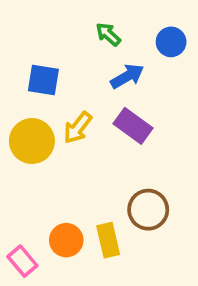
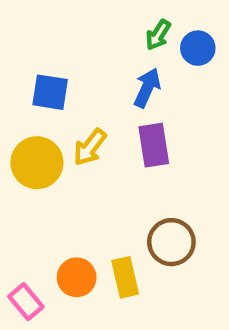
green arrow: (108, 34) -> (158, 35), moved, turned -100
blue arrow: (127, 76) -> (147, 88), turned -36
purple rectangle: (133, 126) -> (154, 145), turned 45

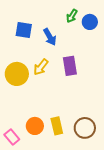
blue arrow: (147, 88) -> (50, 37), moved, turned 126
blue square: (50, 92) -> (24, 30), moved
brown circle: (171, 242) -> (85, 128), moved

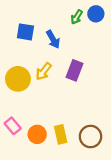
blue circle: (90, 22) -> (96, 14), moved
purple rectangle: (70, 66) -> (75, 70), turned 30
pink rectangle: (12, 137) -> (13, 126), moved

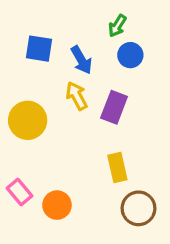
blue circle: (96, 14) -> (130, 55), moved
yellow arrow: (44, 71) -> (77, 96), moved, turned 114
yellow rectangle: (61, 134) -> (117, 168), moved

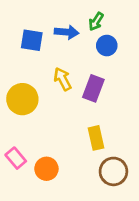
blue arrow: (81, 60) -> (67, 32), moved, turned -55

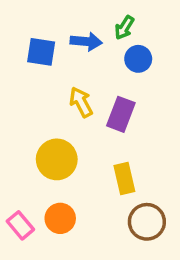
yellow circle: (22, 99) -> (57, 159), moved
pink rectangle: (16, 158) -> (20, 225), moved

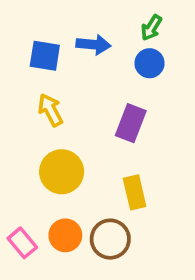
green arrow: (124, 28) -> (151, 28), moved
yellow arrow: (81, 102) -> (50, 110), moved
brown circle: (147, 222) -> (110, 239), moved

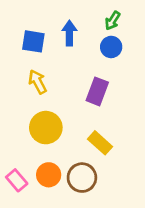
blue arrow: (93, 45) -> (69, 33), turned -95
yellow rectangle: (135, 192) -> (100, 143), turned -35

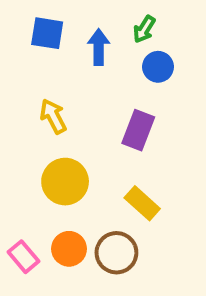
green arrow: (113, 21) -> (144, 29), moved
blue square: (33, 41) -> (47, 33), moved

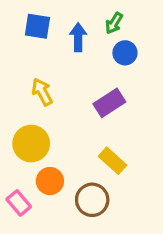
purple rectangle: (138, 130) -> (109, 103), turned 36
yellow circle: (65, 182) -> (31, 144), moved
orange circle: (69, 249) -> (50, 181), moved

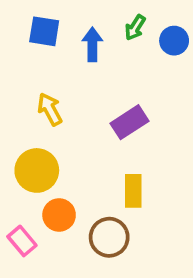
blue circle: (125, 53) -> (174, 41), moved
yellow rectangle: (112, 161) -> (133, 191), turned 48

